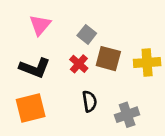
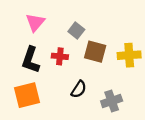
red cross: (79, 64) -> (60, 56), moved, turned -35
black L-shape: (35, 68) -> (31, 60), turned 88
black semicircle: (90, 101) -> (79, 89), turned 42

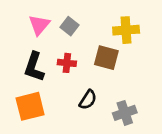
gray square: (76, 31) -> (70, 26), moved
yellow cross: (129, 55) -> (126, 30), moved

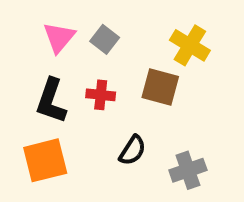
yellow cross: (126, 30) -> (190, 45), turned 35

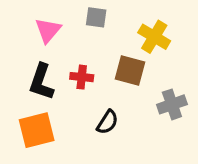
gray square: (105, 39) -> (96, 17), moved, turned -30
gray cross: (188, 170) -> (172, 104), moved

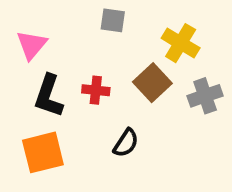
pink triangle: (48, 30) -> (32, 45), moved
brown square: (130, 71) -> (152, 83), turned 32
gray cross: (172, 104) -> (205, 96), moved

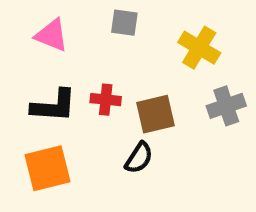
pink triangle: (32, 45) -> (52, 35), moved, turned -48
brown square: (152, 83) -> (156, 114), moved, turned 30
black L-shape: (49, 96) -> (54, 106), turned -105

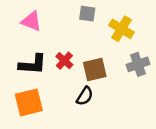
gray square: (124, 23) -> (87, 14), moved
red cross: (106, 100) -> (64, 61), turned 36

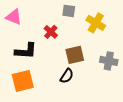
pink triangle: (31, 21) -> (14, 17), moved
red cross: (64, 61) -> (51, 32), moved
gray cross: (138, 64) -> (109, 61), moved, turned 30

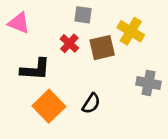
gray square: (69, 11) -> (83, 15), moved
brown square: (75, 55) -> (102, 48), moved
orange square: (23, 81) -> (49, 106), moved, turned -30

